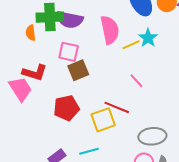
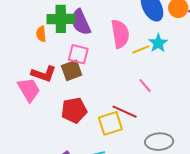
purple semicircle: (70, 20) -> (81, 22), turned 52
brown square: (78, 70) -> (72, 70), moved

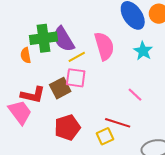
yellow line: (141, 49) -> (77, 57), moved
pink square: (78, 54) -> (76, 78), moved
yellow square: (110, 123) -> (105, 136), size x0.7

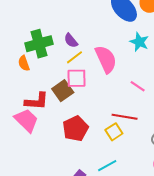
purple semicircle: (63, 39) -> (71, 41), moved, size x0.6
pink semicircle: (104, 46) -> (106, 59), moved

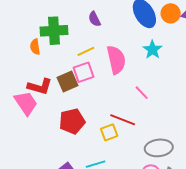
purple semicircle: (71, 41) -> (95, 19), moved
pink square: (77, 78) -> (84, 72), turned -30

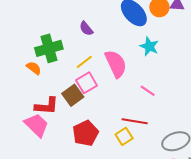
orange semicircle: (35, 47) -> (34, 68), turned 147

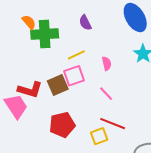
pink semicircle: (116, 64) -> (107, 63), size x0.5
orange semicircle: (34, 68) -> (29, 22), moved
pink line: (148, 91) -> (106, 94), moved

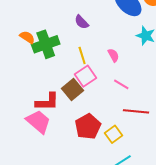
yellow line: (76, 55) -> (82, 55), turned -66
yellow square: (99, 136) -> (113, 134), moved

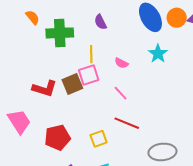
orange semicircle: (27, 37) -> (32, 17), moved
pink semicircle: (113, 55) -> (121, 63), turned 128
pink trapezoid: (38, 122) -> (19, 122), moved
red pentagon: (88, 126) -> (57, 138), moved

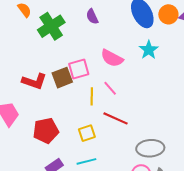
green cross: (60, 33) -> (51, 26), turned -32
yellow line: (91, 54) -> (92, 96), moved
pink semicircle: (121, 63) -> (112, 58), size x1.6

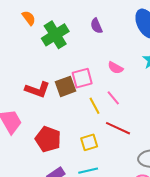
pink semicircle: (112, 58) -> (115, 68), size x0.7
yellow line: (92, 96) -> (95, 106), turned -30
red pentagon: (46, 131) -> (48, 139), turned 30

